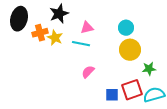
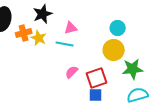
cyan circle: (126, 28) -> (118, 28), moved
green star: (149, 69) -> (133, 69), size x1.5
red square: (132, 90) -> (97, 78), moved

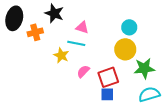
black star: (43, 14) -> (54, 13), turned -30
pink triangle: (71, 28) -> (82, 27), turned 32
yellow star: (39, 38) -> (61, 55), moved

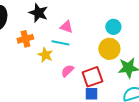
orange cross: (35, 32) -> (25, 39), moved

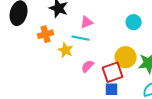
pink triangle: (66, 27) -> (87, 22), turned -40
yellow circle: (109, 49) -> (126, 57), moved

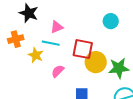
cyan circle: (134, 22) -> (111, 21), moved
red square: (113, 72) -> (83, 49), moved, turned 30

